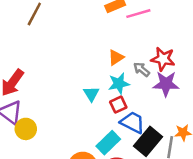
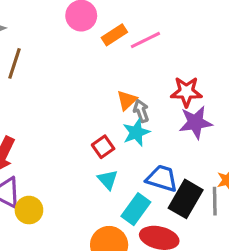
gray arrow: (142, 69) -> (141, 111), moved, turned 42
cyan triangle: (91, 94) -> (108, 180), moved
red square: (118, 105) -> (103, 147), moved

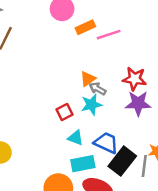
gray arrow: (141, 111) -> (98, 89), turned -49
cyan triangle: (108, 180) -> (76, 138), moved, turned -35
cyan rectangle: (136, 209) -> (83, 164), turned 35

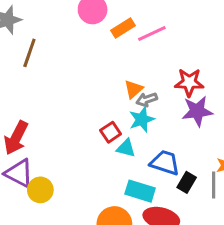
gray arrow: (98, 89) -> (147, 100), turned -42
cyan triangle: (76, 138) -> (126, 148), moved
black rectangle: (122, 161) -> (187, 182), size x0.6
cyan rectangle: (83, 164) -> (140, 191), turned 35

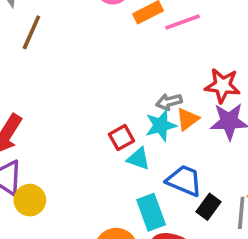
orange triangle: (134, 89) -> (188, 119), moved
cyan rectangle: (140, 191) -> (151, 212), turned 48

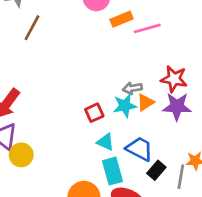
cyan triangle: (138, 159) -> (105, 142), moved

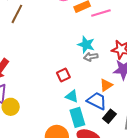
orange triangle: (146, 102) -> (106, 85), moved
cyan star: (125, 106) -> (86, 45), moved, turned 30

